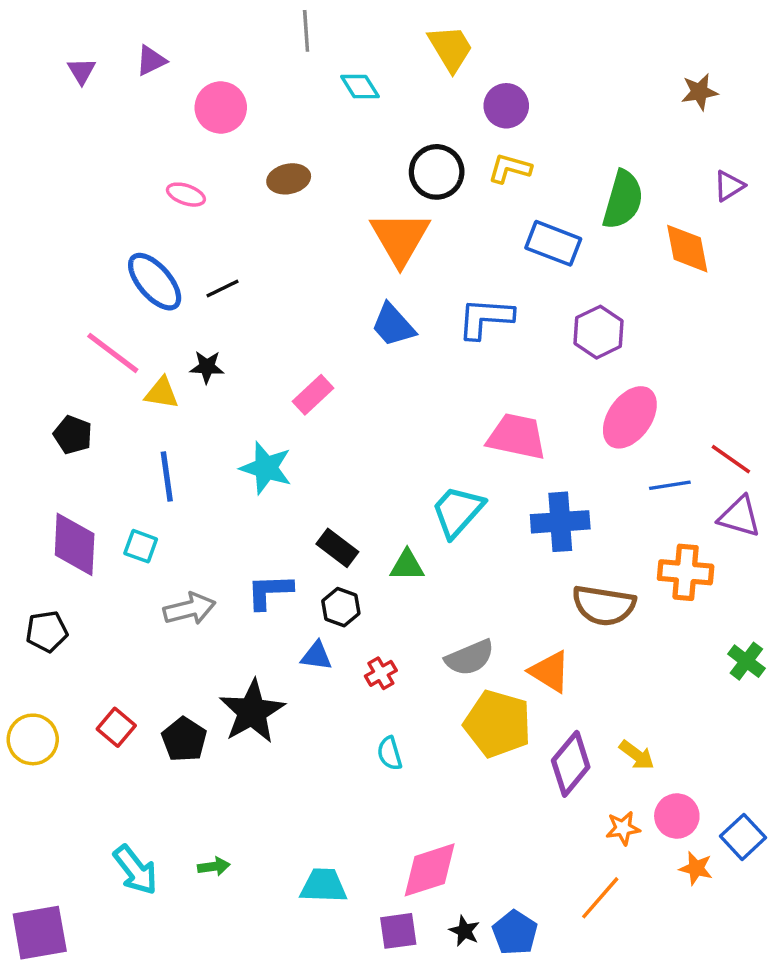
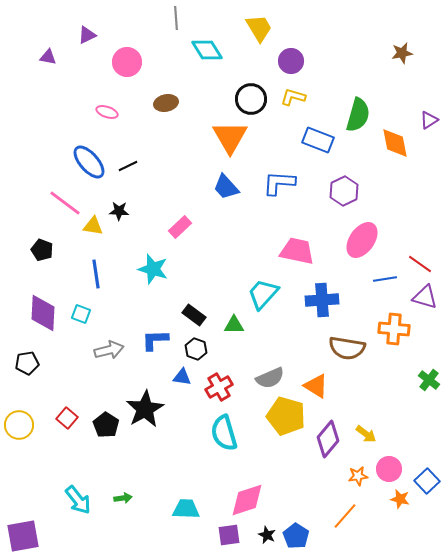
purple triangle: (81, 71) -> (48, 57), moved, turned -48
cyan diamond: (360, 87) -> (207, 50), size x1.4
purple triangle: (729, 186) -> (429, 120), moved
red cross: (381, 673) -> (219, 387), size x1.5
cyan semicircle: (390, 753) -> (224, 433), size x1.8

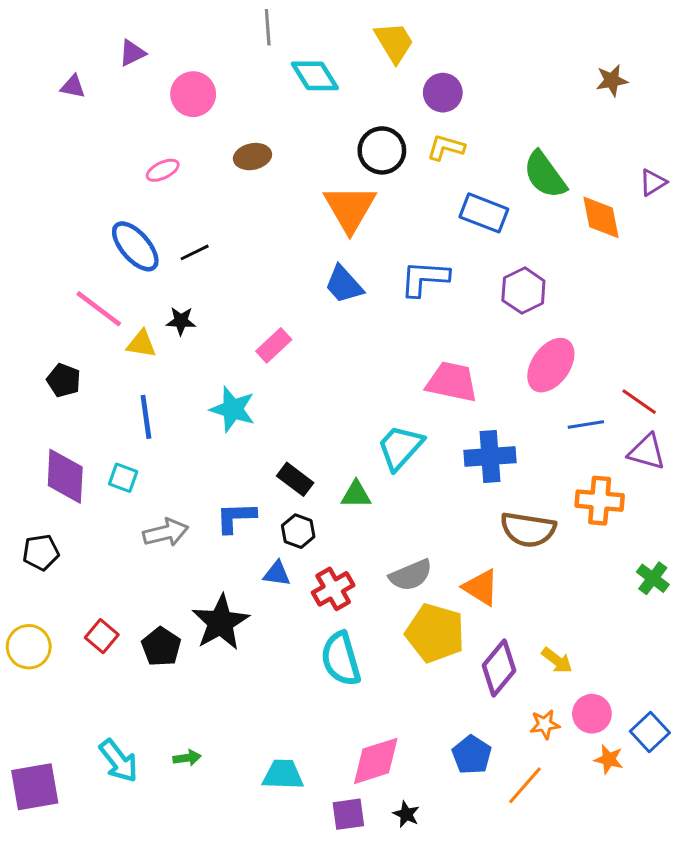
pink ellipse: (107, 112) -> (163, 170), turned -45
green semicircle: (358, 115) -> (545, 175), turned 128
purple square: (23, 536) -> (35, 787), moved
blue pentagon: (296, 536) -> (472, 755), moved

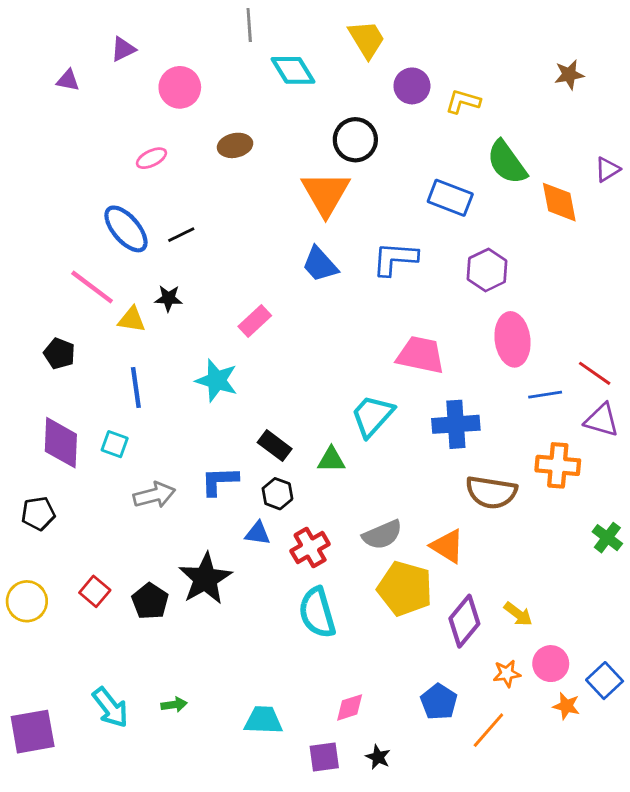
yellow L-shape: (446, 147) -> (463, 102), moved
pink ellipse: (551, 365) -> (513, 339), turned -42
pink diamond: (376, 761) -> (350, 707), size x0.6

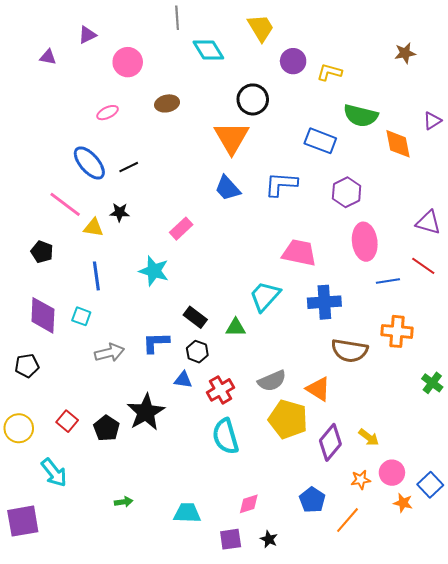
green semicircle: (507, 162) -> (361, 116), turned -40
purple triangle: (602, 420) -> (428, 222), moved
cyan arrow: (110, 707) -> (54, 473), moved

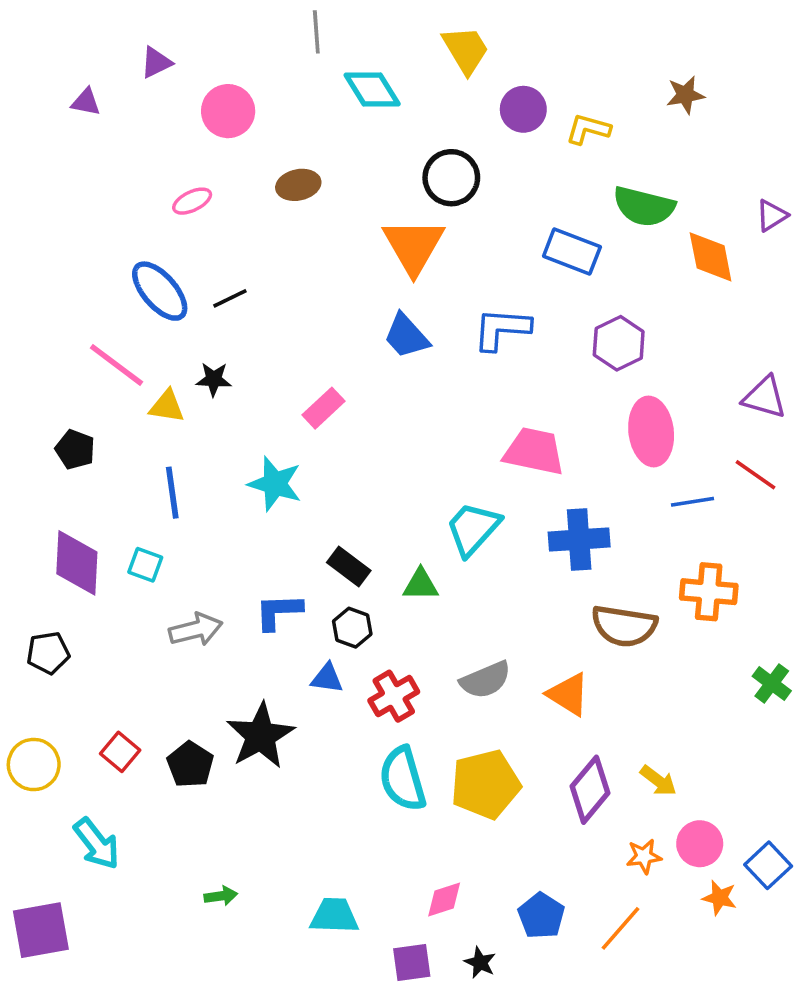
brown star: (405, 53) -> (685, 95), moved
yellow pentagon: (288, 419) -> (486, 784), moved, turned -30
blue pentagon: (312, 500) -> (541, 916), moved

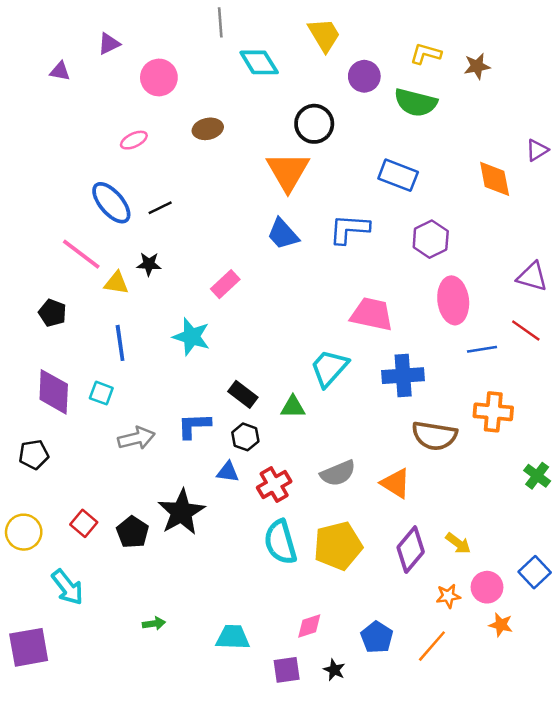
yellow L-shape: (588, 129) -> (426, 54), moved
green semicircle: (644, 206) -> (416, 103), moved
blue square: (768, 865) -> (535, 572), moved

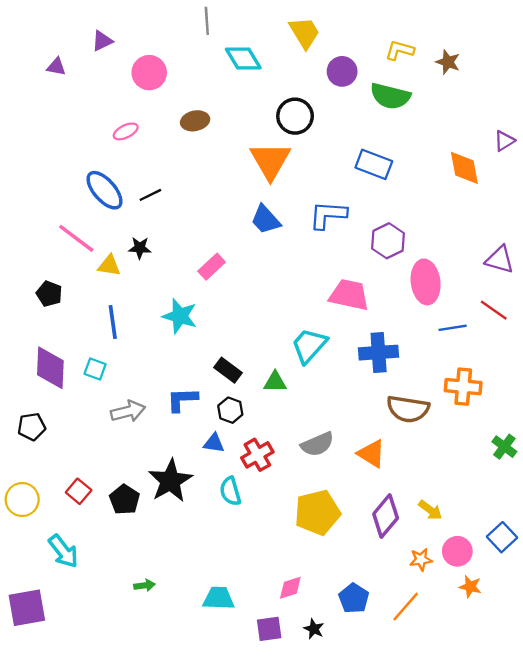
brown star: (477, 66) -> (448, 62), turned 30
purple hexagon: (431, 239) -> (388, 241), moved
cyan semicircle: (280, 542) -> (230, 491), moved, size x0.7

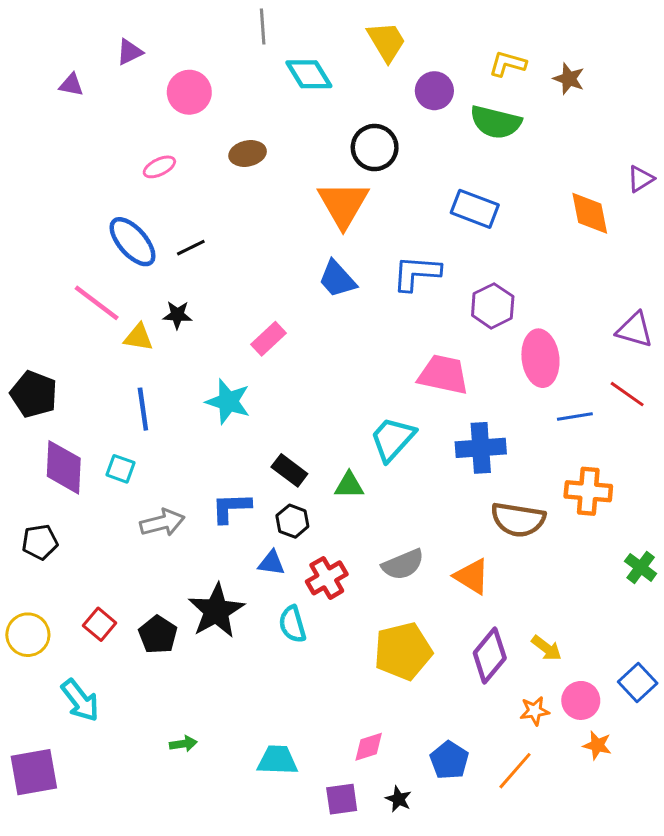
black pentagon: (49, 294) -> (34, 394), moved, size x1.4

